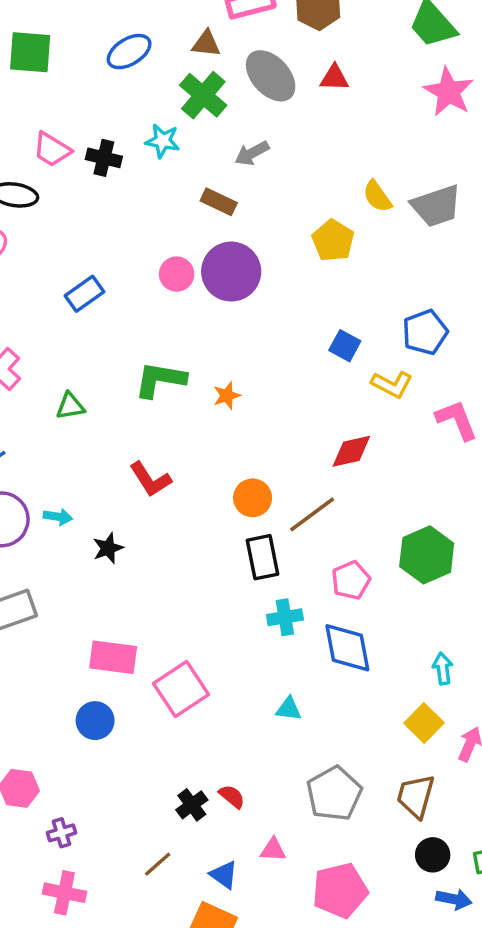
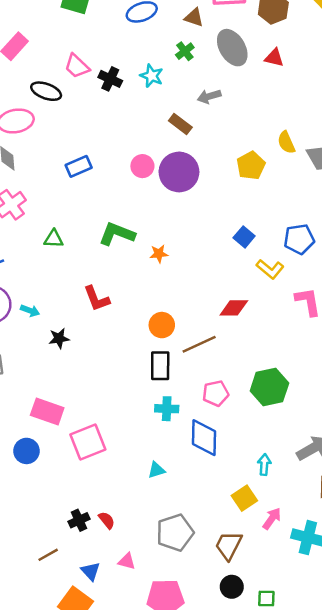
green cross: (203, 95) -> (185, 51), size x0.6
cyan triangle: (289, 709) -> (156, 470), turned -36

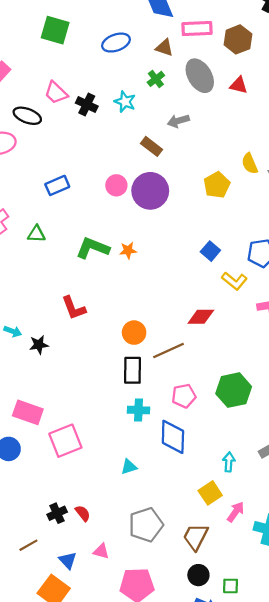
green triangle: (54, 239) -> (36, 234), moved
orange star: (159, 254) -> (128, 250), moved
cyan arrow: (30, 311) -> (13, 331), moved

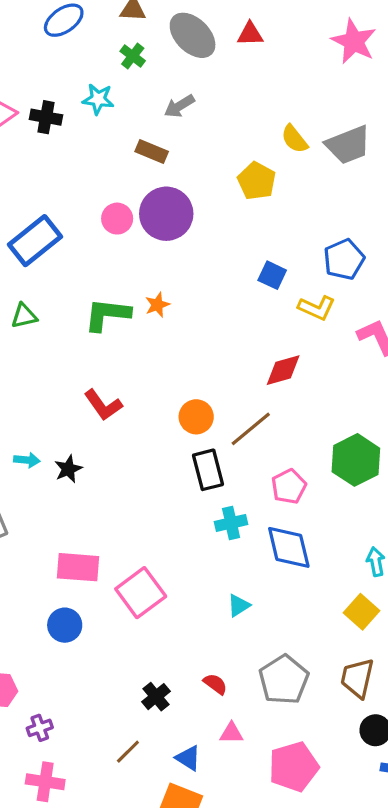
blue rectangle: (57, 185) -> (35, 241), size x1.5
red semicircle: (83, 513) -> (215, 684), moved

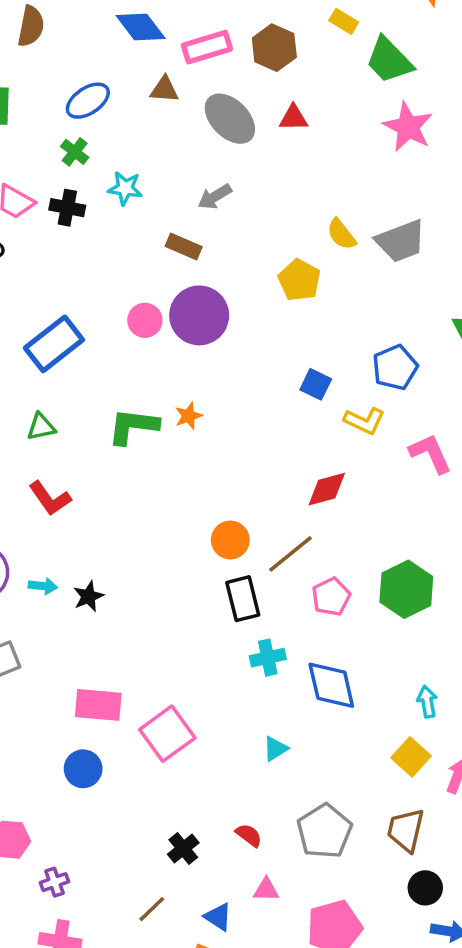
green cross: (133, 56) -> (75, 152), moved
red L-shape: (103, 405) -> (50, 498), moved
pink pentagon: (289, 486) -> (331, 597), moved

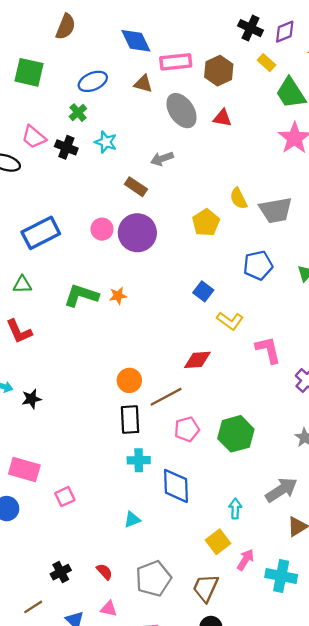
blue pentagon: (395, 368) -> (258, 265), moved
pink square: (167, 734) -> (65, 497), size x0.6

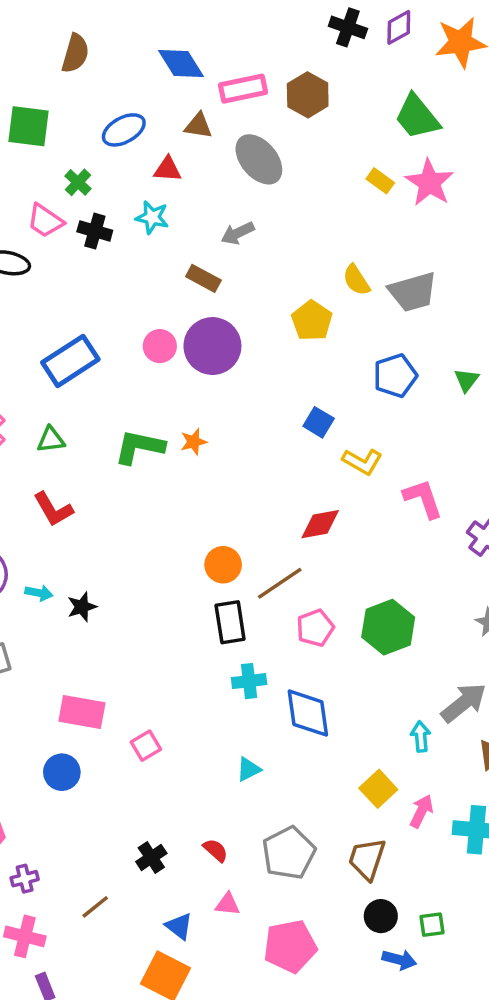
yellow rectangle: (266, 63) -> (380, 181), moved
green cross: (78, 113) -> (78, 182), moved
red triangle: (222, 118) -> (168, 169), moved
cyan arrow: (235, 508) -> (421, 736), moved
brown line: (33, 607) -> (95, 907), moved

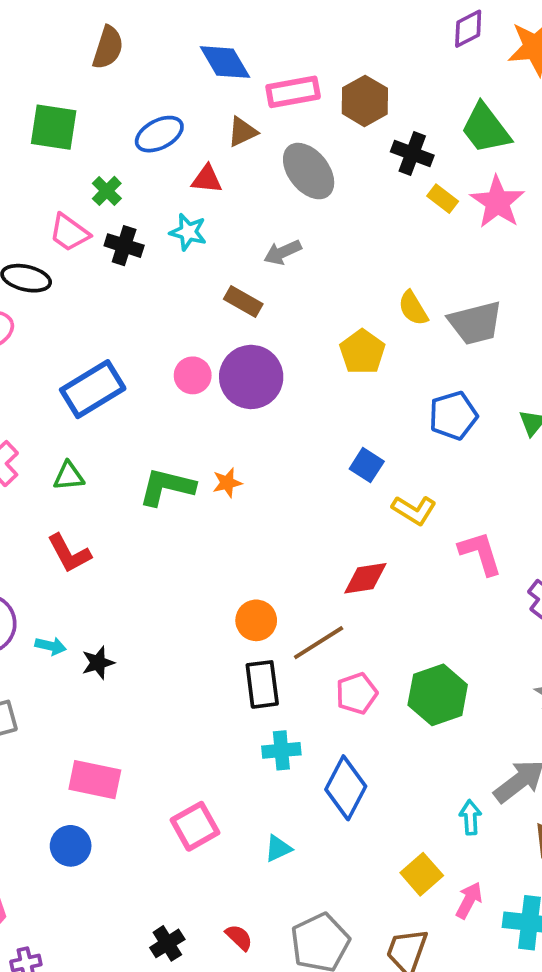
black cross: (348, 27) -> (412, 153), moved
brown triangle: (198, 126) -> (242, 132), turned -36
blue diamond: (308, 713) -> (346, 788), turned 34
pink square: (146, 746) -> (195, 826), moved, size x1.4

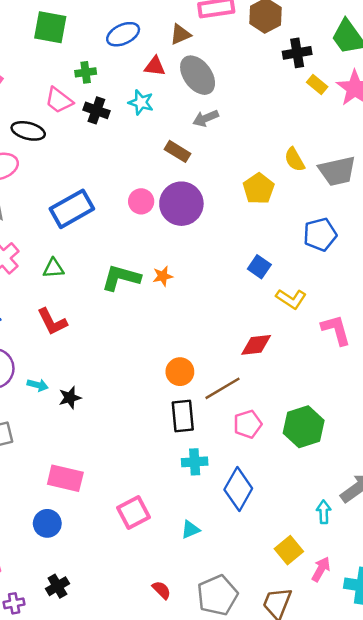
black cross: (412, 153) -> (297, 53), turned -32
gray ellipse: (309, 171) -> (198, 75), moved
green cross: (107, 191) -> (86, 72), turned 36
black cross: (167, 943) -> (57, 586), moved

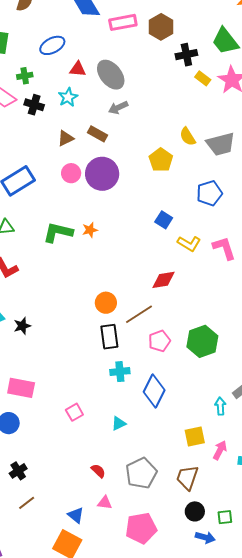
brown triangle: (180, 34) -> (66, 138), moved
cyan star: (141, 102) -> (68, 97), turned 30
pink L-shape: (336, 330) -> (224, 248), moved
pink square: (133, 512) -> (74, 412), size x0.7
yellow square: (289, 550) -> (195, 436), turned 30

